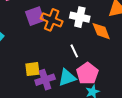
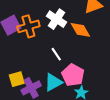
white cross: (80, 17) -> (57, 19), turned 30
orange cross: (52, 20) -> (28, 26), turned -30

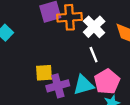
white cross: (57, 19) -> (94, 27), moved

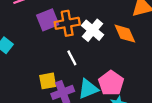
white line: (94, 55) -> (72, 58), moved

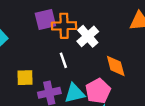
orange diamond: (125, 34) -> (116, 66), moved
yellow square: (48, 81) -> (25, 78), moved

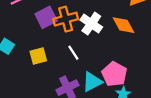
orange diamond: (116, 66) -> (124, 25), moved
yellow square: (25, 78) -> (38, 56), moved

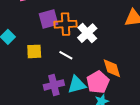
orange diamond: (124, 25) -> (112, 68), moved
white line: (73, 53) -> (66, 55), turned -40

